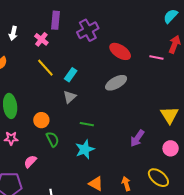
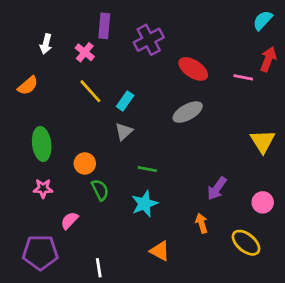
yellow triangle: (170, 115) -> (263, 141), moved
orange arrow: (126, 184) -> (202, 223), moved

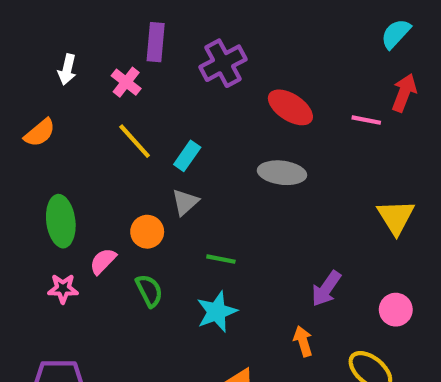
gray ellipse: (188, 112) -> (282, 173), turned 36
orange circle: (85, 163) -> (147, 232), moved
pink semicircle: (69, 220) -> (103, 261), moved

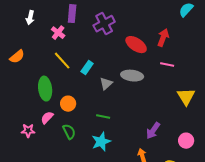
white arrow: (67, 69) -> (30, 18), moved
red arrow: (404, 93) -> (163, 38), moved
pink line: (366, 120) -> (167, 65), moved
gray triangle: (185, 202) -> (106, 84), moved
green ellipse: (61, 221) -> (45, 89), moved

